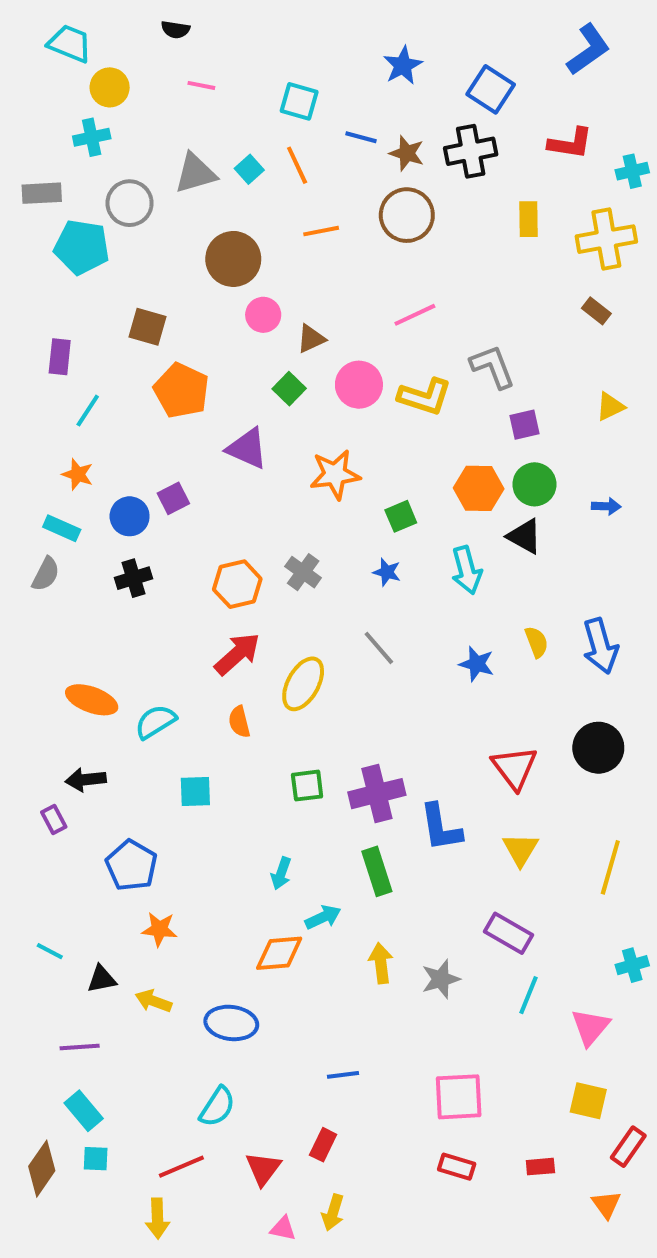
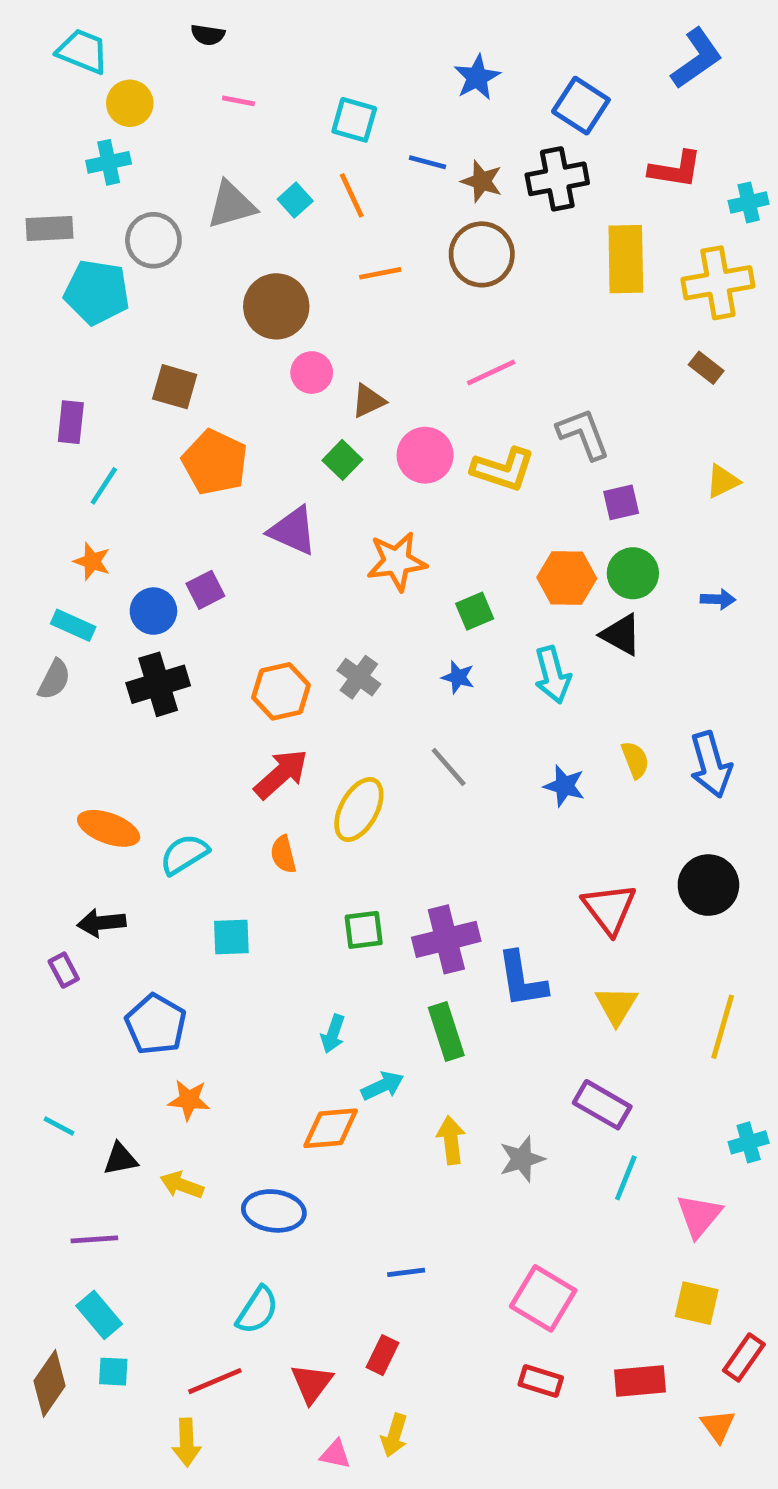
yellow rectangle: (528, 219) -> (626, 259), size x1.6
black cross: (134, 578) -> (158, 684), size x1.4
pink square: (459, 1097) -> (543, 1298), turned 34
red rectangle: (540, 1167) -> (640, 1381), size x1.5

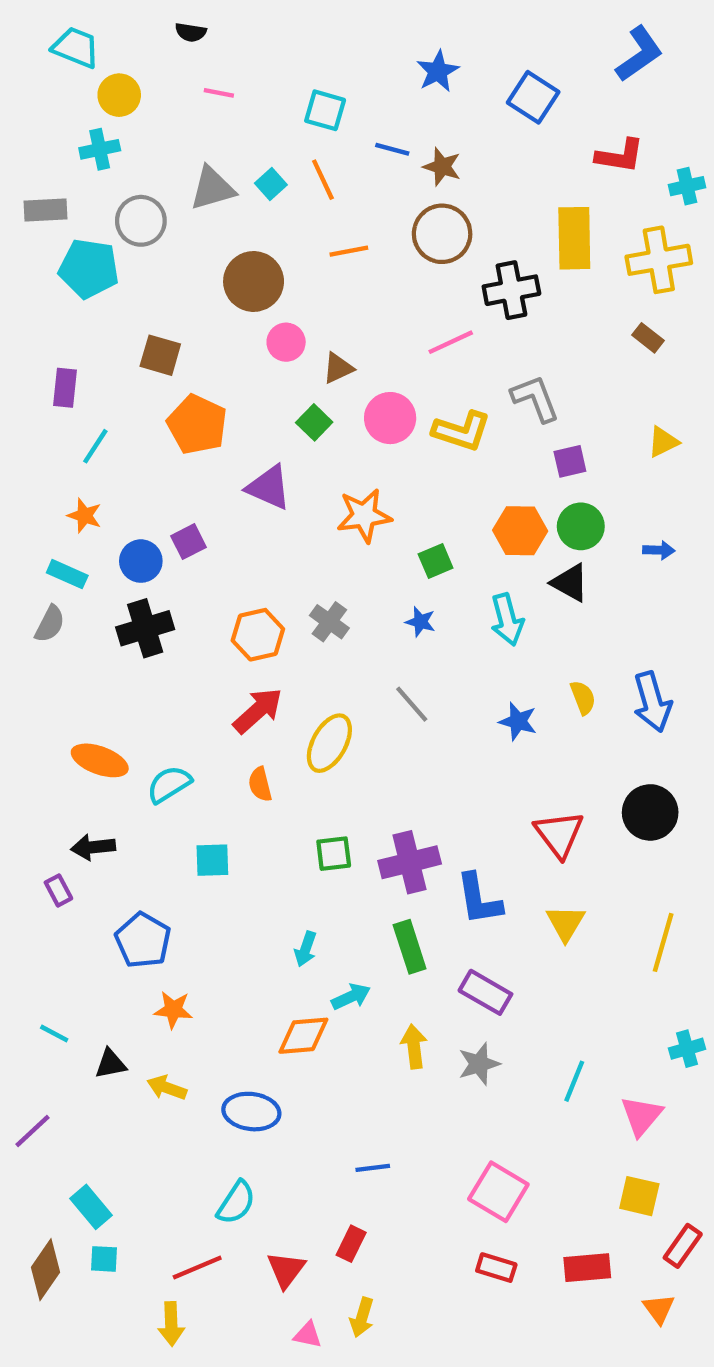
black cross: (557, 179) -> (511, 290), moved
purple rectangle: (602, 1105) -> (485, 992), moved
purple line: (94, 1239) -> (32, 1131), moved, turned -39

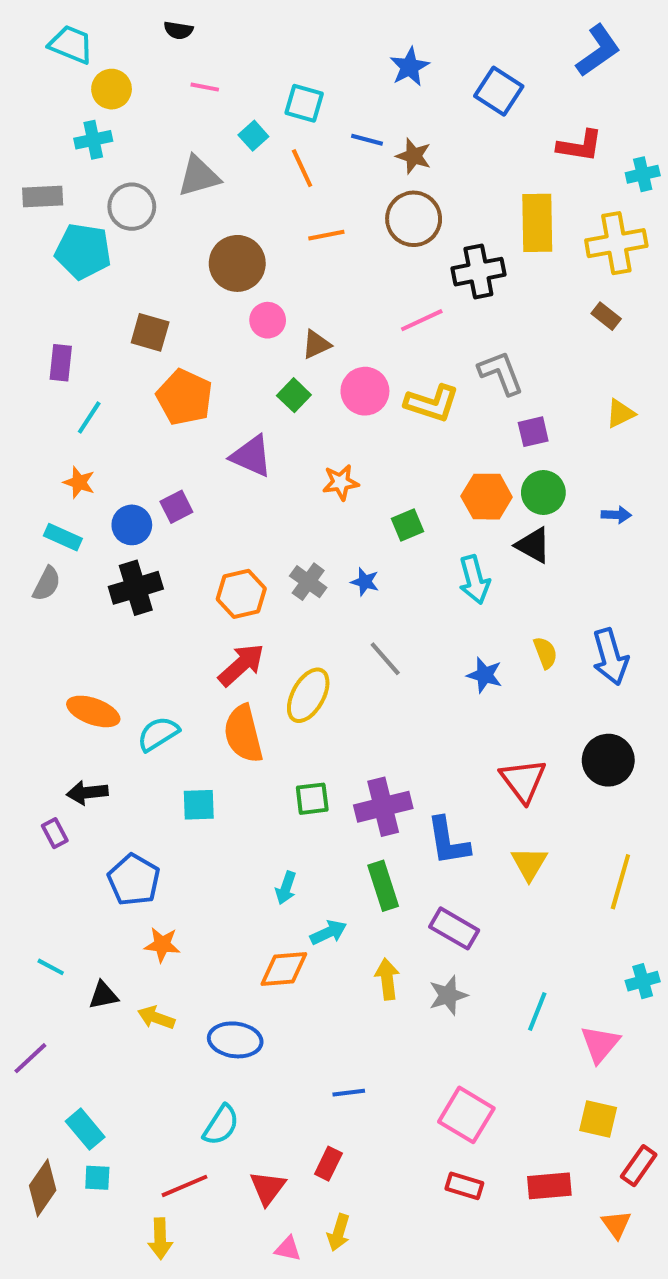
cyan square: (271, 184) -> (253, 136), moved
orange star: (364, 516) -> (341, 482), size x0.7
blue star: (420, 622) -> (365, 582), moved
orange semicircle: (260, 784) -> (243, 734), size x1.8

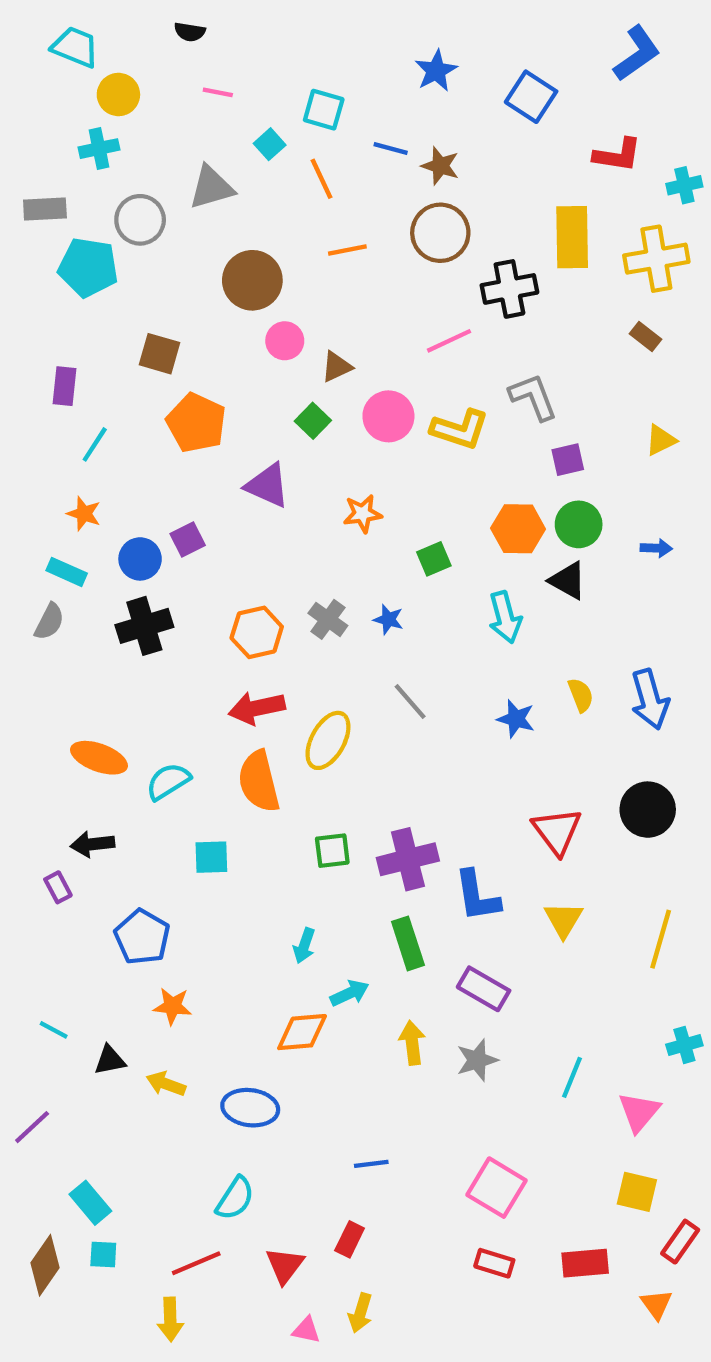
red arrow: (241, 665) -> (257, 708), turned -150

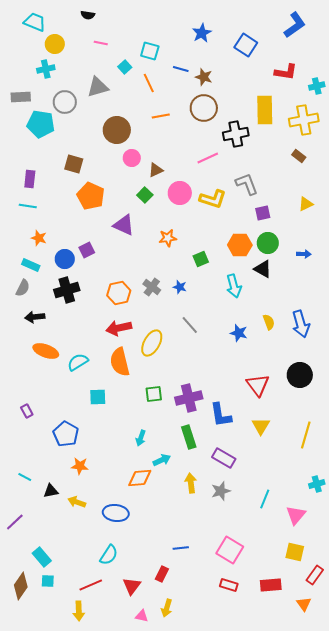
cyan line: (95, 444) -> (28, 206), moved, turned 66
black arrow: (93, 844) -> (35, 317), moved
blue line: (371, 1164) -> (181, 548), moved

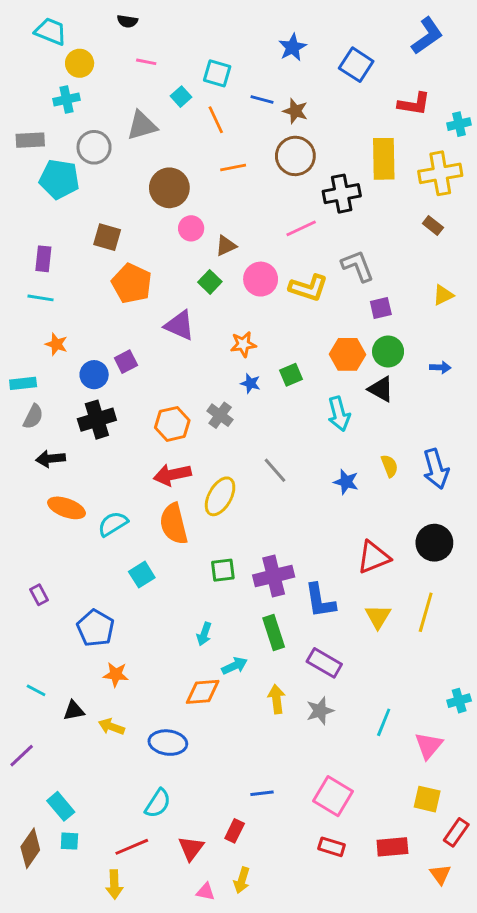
cyan rectangle: (31, 265) -> (23, 383), moved, turned -30
blue star: (180, 287) -> (250, 383), moved
red triangle: (258, 385) -> (374, 557), turned 45
cyan square: (98, 397) -> (142, 575), turned -30
yellow line: (306, 435) -> (426, 612), moved

